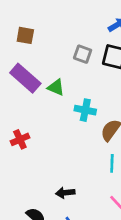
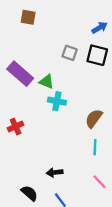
brown square: (25, 35) -> (28, 17), moved
cyan cross: (85, 110) -> (57, 101), moved

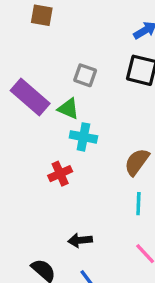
gray square: (70, 53) -> (85, 75), moved
red cross: (16, 126) -> (60, 174), moved

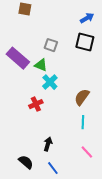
cyan cross: (83, 137) -> (50, 82), turned 35
black arrow: (80, 240) -> (48, 144), turned 112

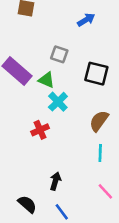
blue arrow: (87, 18) -> (86, 20), moved
black square: (85, 42) -> (96, 74), moved

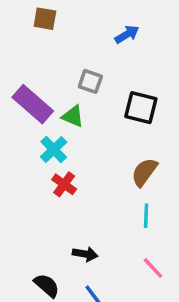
cyan cross: (58, 102) -> (54, 149), moved
red cross: (40, 130) -> (64, 184), turned -30
black arrow: (55, 181) -> (85, 254), turned 84

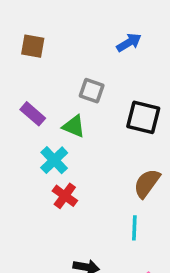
brown square: (45, 19) -> (33, 46), moved
purple rectangle: (33, 104) -> (33, 114), size x0.6
cyan line: (146, 216) -> (134, 228), moved

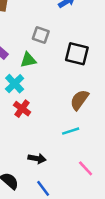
green triangle: (74, 126) -> (28, 60), turned -35
cyan line: (134, 228) -> (71, 131), turned 70

